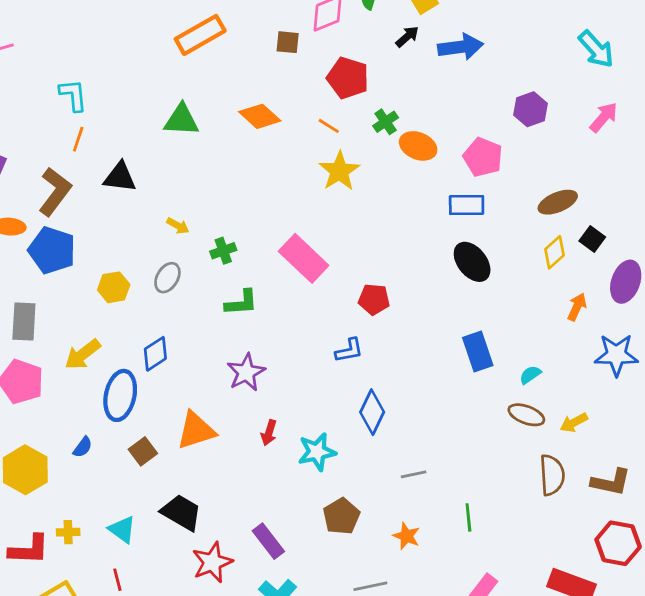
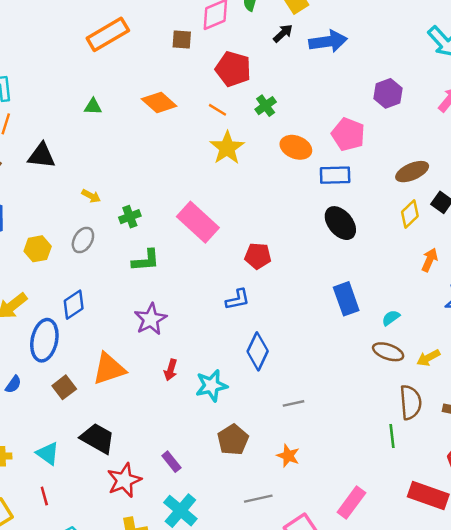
green triangle: (181, 120) -> (93, 107), size x0.6
orange ellipse: (418, 146) -> (296, 147), moved
green line: (468, 517) -> (392, 436), moved
purple rectangle: (268, 541) -> (171, 462), size x0.7

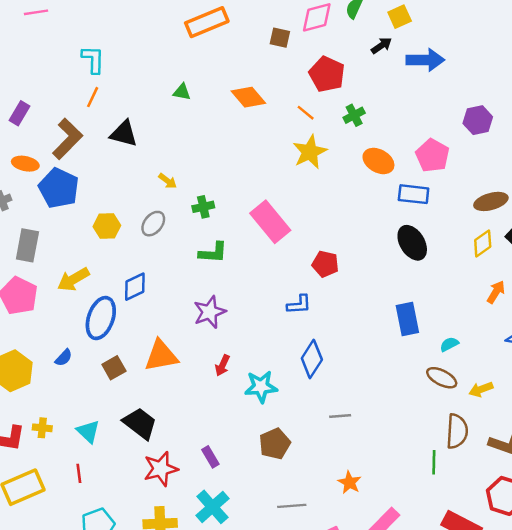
orange star: (288, 456) -> (350, 482), moved

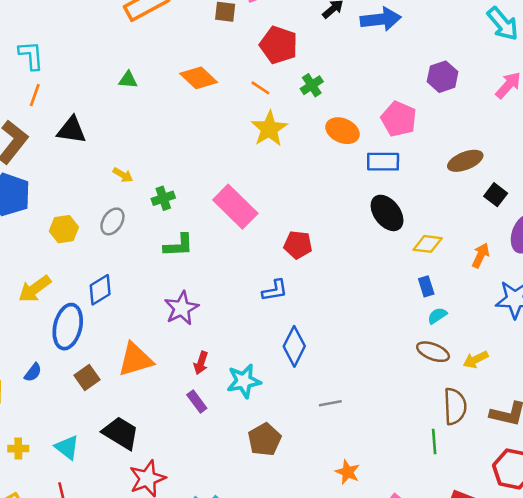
yellow diamond: (483, 243) -> (428, 244), moved, turned 48
blue rectangle: (407, 319) -> (426, 286), moved, size x0.6
purple rectangle: (210, 457) -> (197, 402), moved

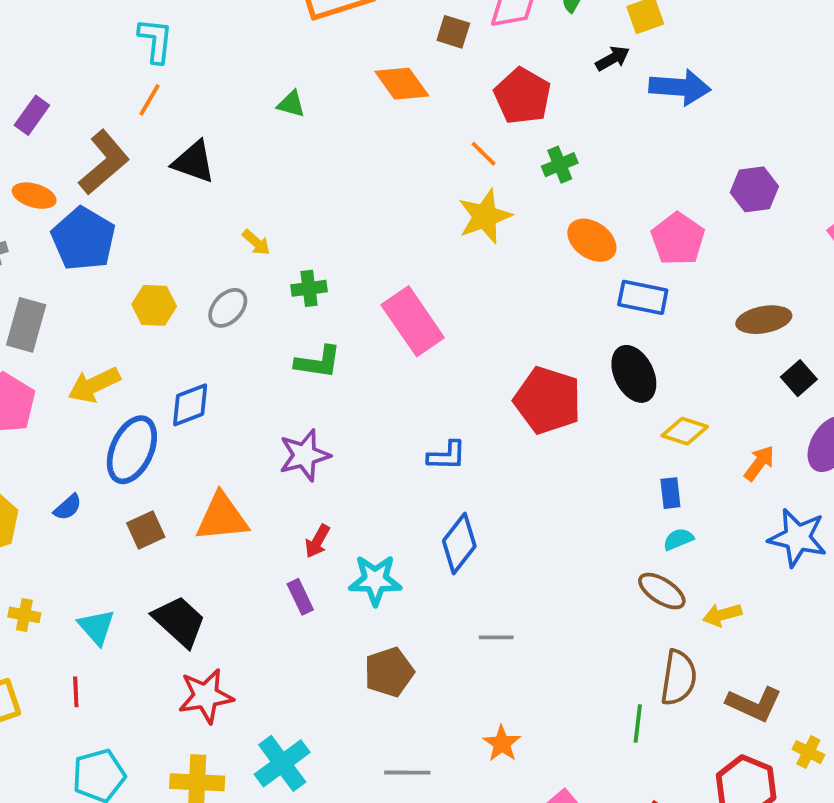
orange diamond: (199, 78) -> (402, 84), moved
red pentagon: (298, 245) -> (548, 400), moved, size x1.6

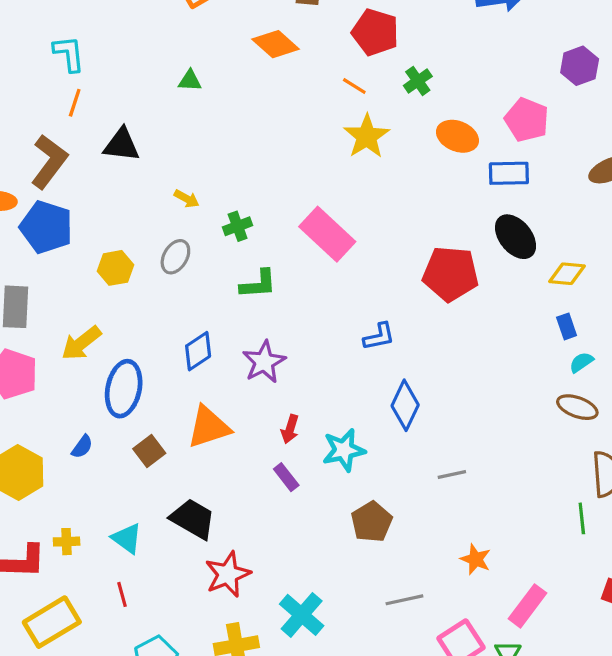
blue diamond: (190, 405) -> (198, 351), moved

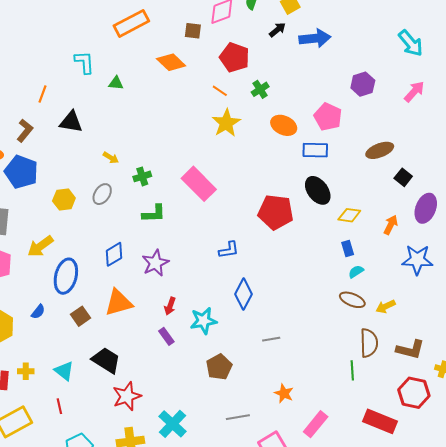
cyan L-shape: (69, 54) -> (84, 62), moved
brown L-shape: (49, 162) -> (25, 131), size x0.7

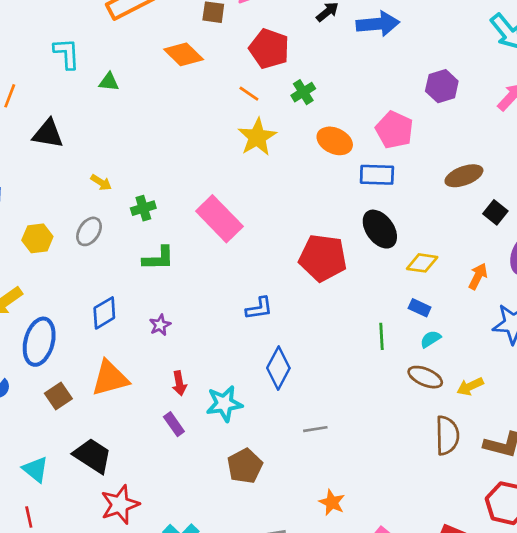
blue rectangle: (348, 248) -> (420, 308), turned -49
purple star: (155, 263) -> (160, 325), size x0.6
red arrow: (170, 306) -> (179, 383), turned -30
green line: (352, 370) -> (382, 336), moved

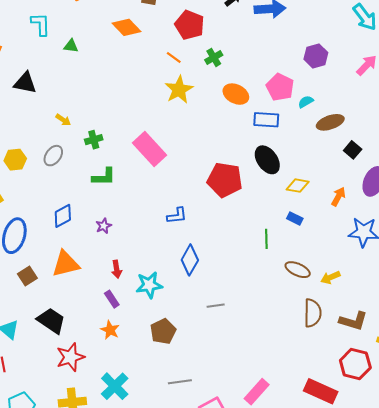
cyan semicircle: (431, 339) -> (306, 102), moved
orange star: (332, 502) -> (110, 330), moved

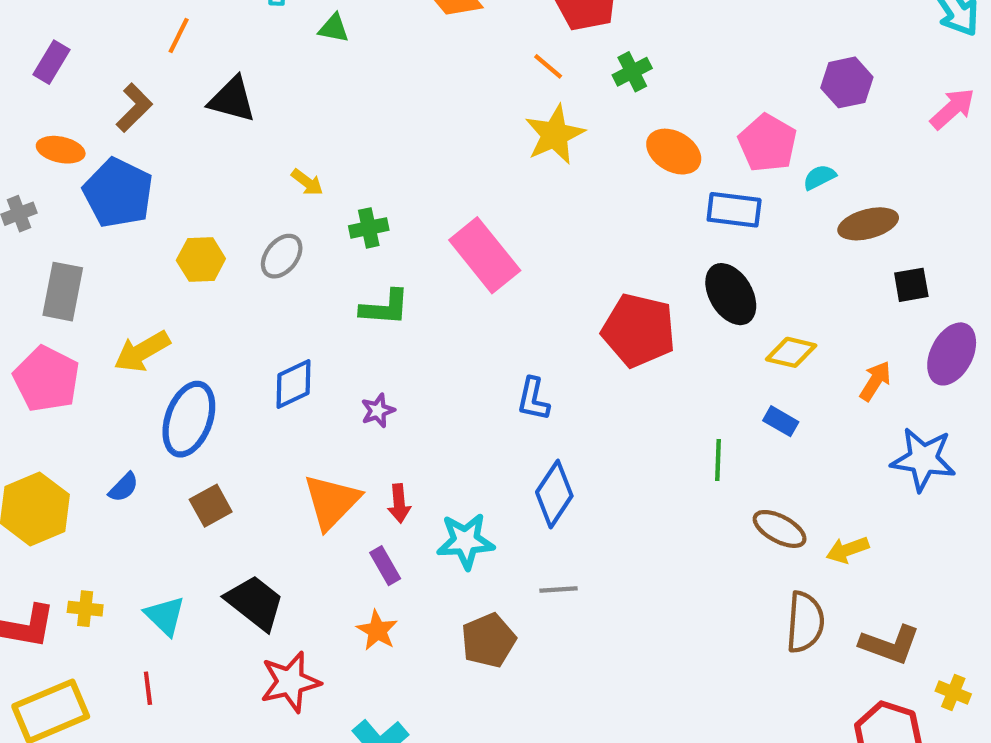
black square: (353, 150) -> (911, 285), turned 36
blue L-shape: (177, 216) -> (533, 399), turned 105
orange triangle: (66, 264) -> (332, 502), moved, turned -36
gray line: (216, 306) -> (558, 590), moved

